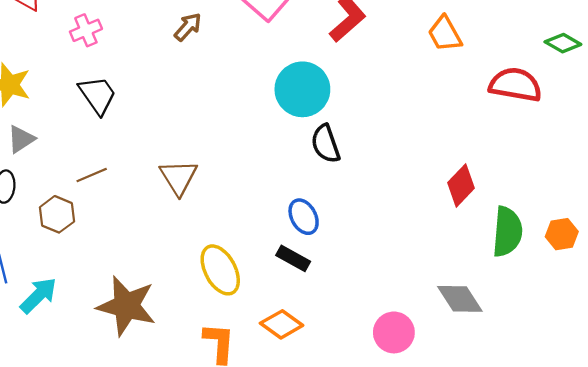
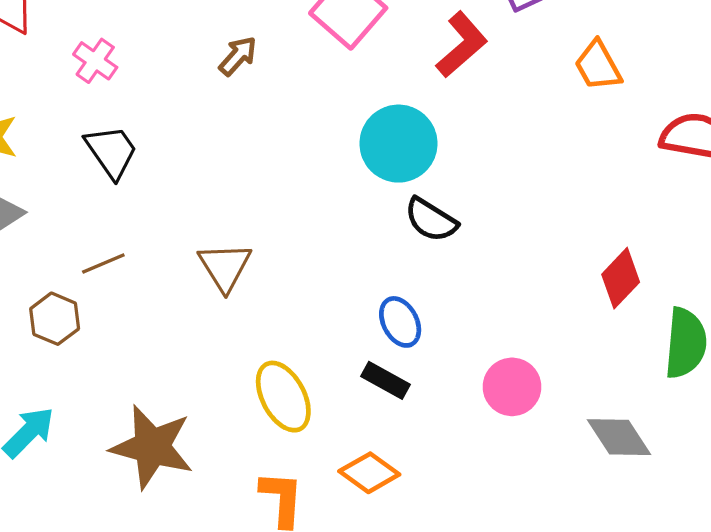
pink cross: (86, 30) -> (95, 61), turned -32
black semicircle: (326, 144) -> (431, 220), turned -39
pink circle: (394, 332) -> (512, 387), moved

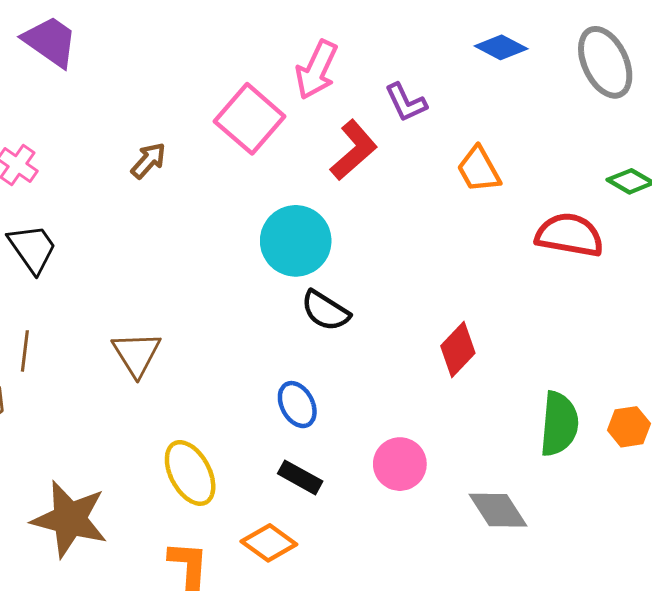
brown line: (103, 264) -> (25, 351), turned -60
red diamond: (621, 278) -> (458, 349), moved
black rectangle: (385, 380) -> (300, 477), moved

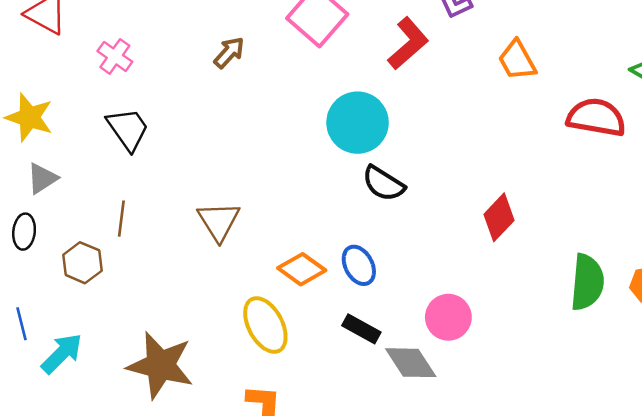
gray diamond: (498, 510) -> (411, 363), moved
orange diamond: (269, 543) -> (302, 269), moved

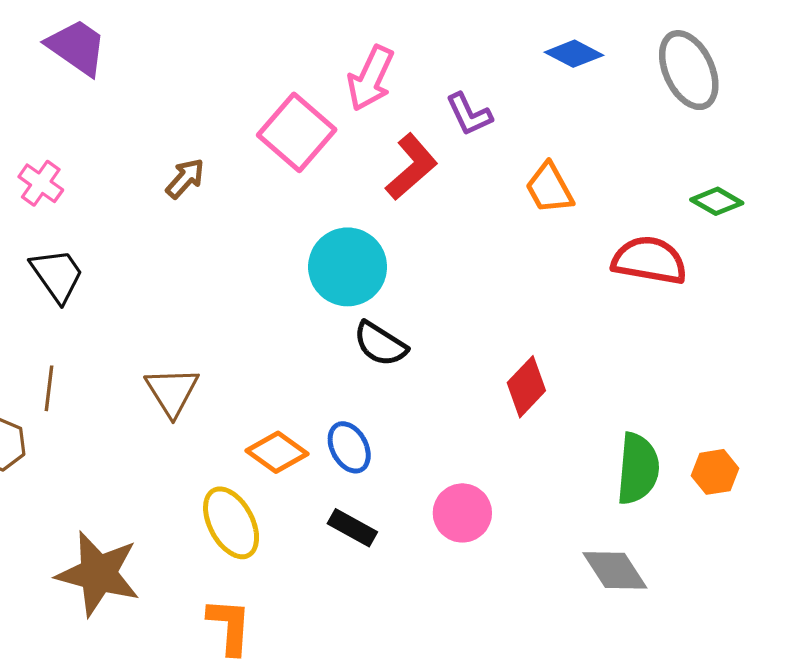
gray diamond: (411, 363) -> (615, 570), moved

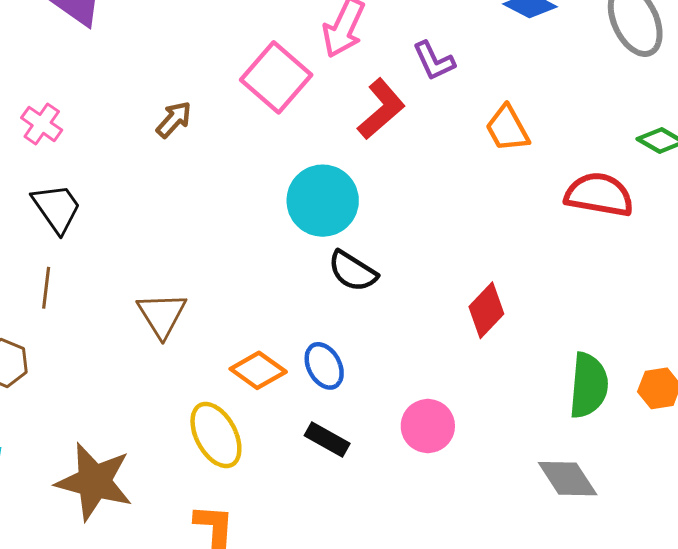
brown line: (49, 388) -> (46, 288), moved

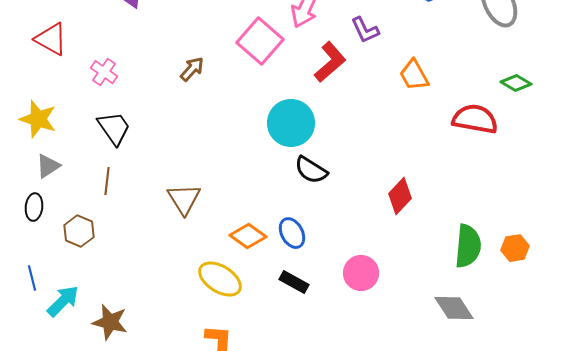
yellow ellipse: (216, 435) -> (220, 279), turned -30
brown star: (94, 482) -> (110, 322), moved, size x0.7

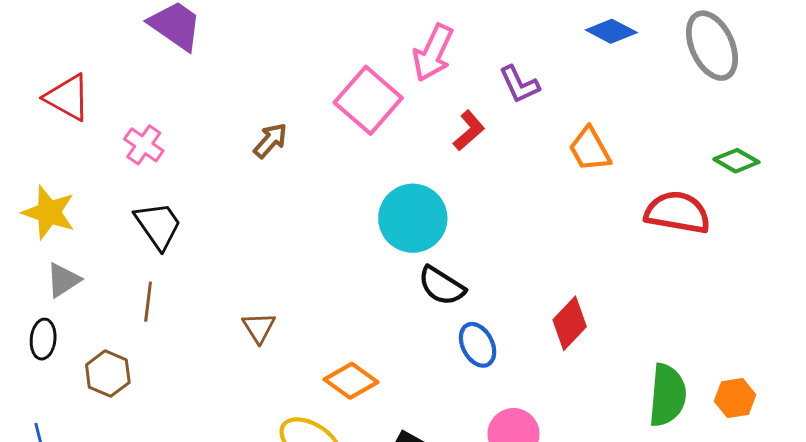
red L-shape: (330, 62) -> (469, 130), size x0.7
brown triangle: (184, 199) -> (259, 328), size x0.7
blue ellipse: (292, 233) -> (478, 345), moved

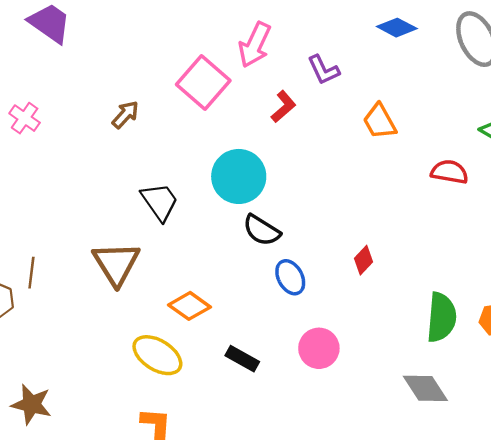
red semicircle: (677, 212) -> (449, 172), size x0.7
black trapezoid: (158, 225) -> (160, 202), moved
brown line: (148, 302) -> (31, 273), moved
red diamond: (570, 323) -> (364, 260), size x0.7
brown triangle: (259, 328) -> (116, 264), size x1.8

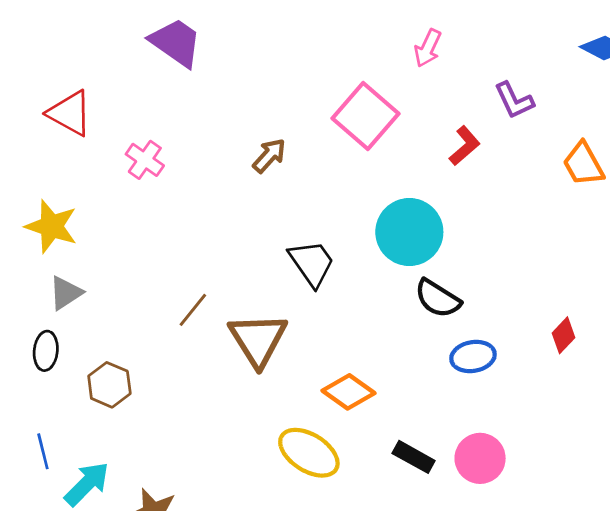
pink arrow: (255, 45) -> (428, 48), moved, size x0.7
brown line: (31, 273) -> (193, 310), moved, turned 32
blue ellipse: (290, 277) -> (473, 357), turned -72
pink circle: (319, 348) -> (480, 458), moved

